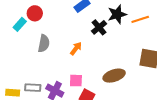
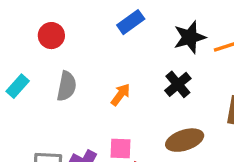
cyan rectangle: (20, 24) -> (18, 86), moved
black cross: (99, 27) -> (178, 84), moved

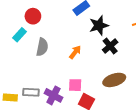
black star: (190, 37) -> (99, 25), moved
cyan rectangle: (18, 86) -> (20, 35), moved

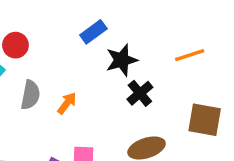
orange arrow: (75, 52) -> (67, 103), moved

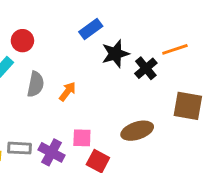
black cross: (140, 93) -> (146, 68), moved

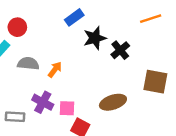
orange line: (175, 49) -> (151, 19), moved
gray semicircle: (36, 84) -> (28, 63), turned -95
purple cross: (52, 152) -> (43, 102), moved

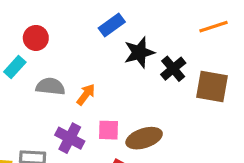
brown square: (155, 82) -> (212, 86), moved
brown ellipse: (113, 102) -> (144, 138), moved
pink square: (67, 108) -> (109, 130), moved

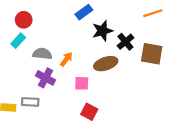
red circle: (36, 38) -> (24, 20), moved
purple cross: (70, 138) -> (46, 78), moved
brown ellipse: (144, 138) -> (106, 64), moved

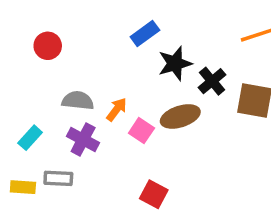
cyan rectangle: (18, 41) -> (30, 138), moved
pink square: (82, 83) -> (141, 131), moved, turned 32

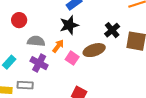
red circle: (48, 46) -> (19, 20), moved
black star: (175, 63) -> (69, 25), moved

